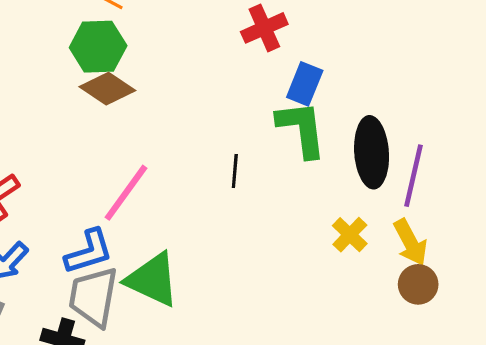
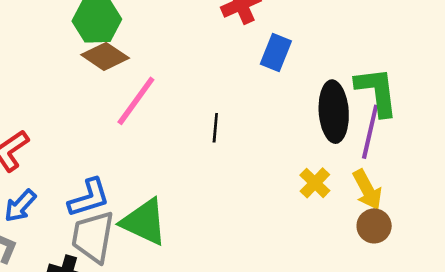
green L-shape: (302, 129) -> (377, 91), moved
pink line: (126, 193) -> (136, 101), moved

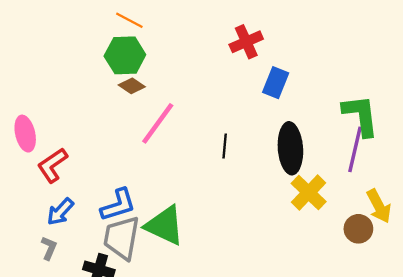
brown diamond: (105, 56) -> (132, 86), size x0.7
black ellipse: (334, 112) -> (290, 148), moved
yellow cross: (315, 183) -> (309, 192), size x1.4
yellow arrow: (367, 190) -> (379, 206), moved

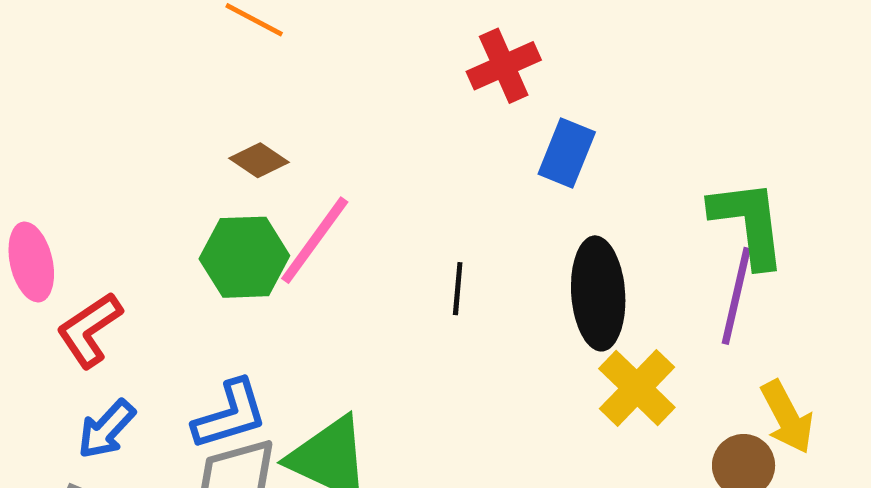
green hexagon: (125, 55) -> (244, 257), moved

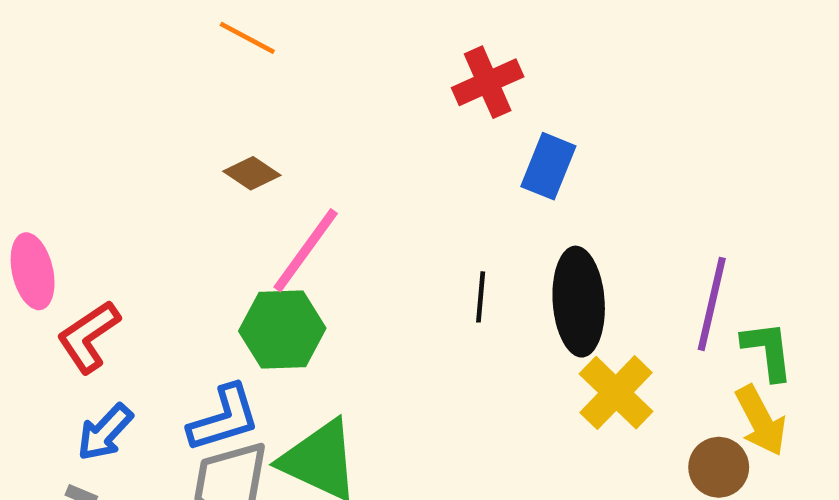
green L-shape: (748, 223) -> (768, 351), moved, size x0.7
green hexagon: (244, 257) -> (282, 330), moved
black line: (458, 289) -> (481, 297), moved

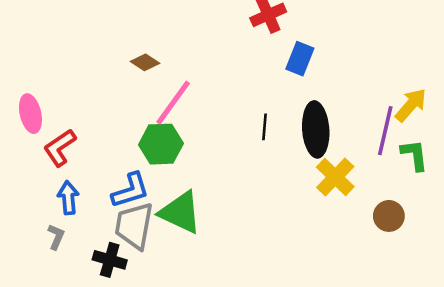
yellow arrow: (761, 421) -> (411, 105), moved, turned -111
blue arrow: (105, 432) -> (68, 198), turned 132

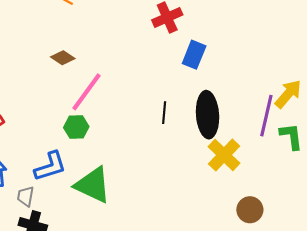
green hexagon: (161, 144) -> (76, 127), size x0.7
brown circle: (389, 216) -> (250, 210), moved
gray trapezoid: (134, 226) -> (26, 196), moved, size x0.5

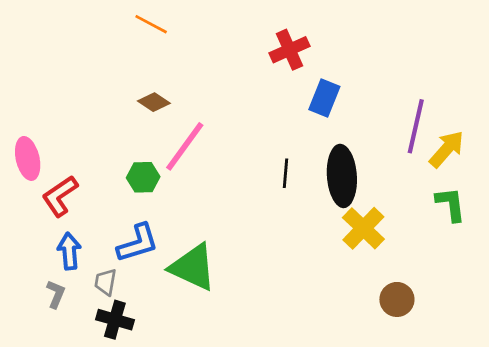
purple line: (266, 116) -> (416, 126), moved
green hexagon: (76, 127) -> (143, 177), moved

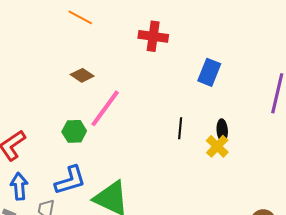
red cross: (290, 50) -> (153, 36), moved, turned 32
black ellipse: (342, 176) -> (222, 130), size x0.5
yellow cross: (363, 228) -> (217, 146), moved, size x0.7

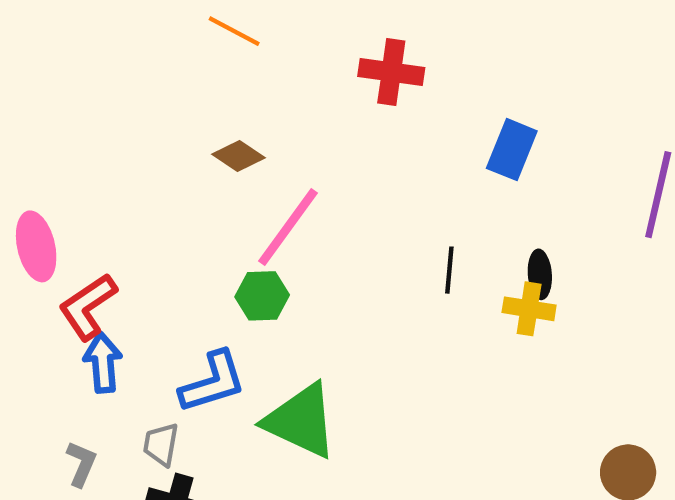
green hexagon: (74, 131) -> (262, 296), moved
yellow cross: (217, 146) -> (529, 309), turned -35
blue arrow: (19, 186) -> (103, 363), moved

